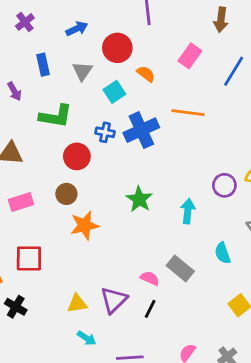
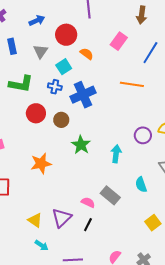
orange line: (188, 113) -> (132, 84), moved
blue cross: (105, 132) -> (55, 87), moved
brown circle: (66, 194) -> (61, 120), moved
yellow triangle: (77, 304) -> (35, 220), turned 42

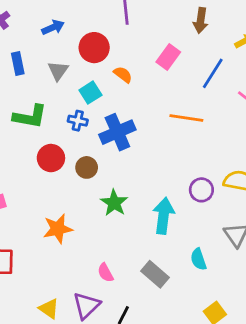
cyan arrow: (116, 154) -> (164, 216), size x1.4
pink semicircle: (88, 202) -> (105, 273), moved, turned -144

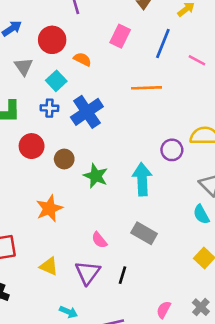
brown circle: (87, 167) -> (64, 159), moved
cyan semicircle: (198, 259) -> (201, 214), moved
yellow triangle: (49, 309) -> (49, 266), moved

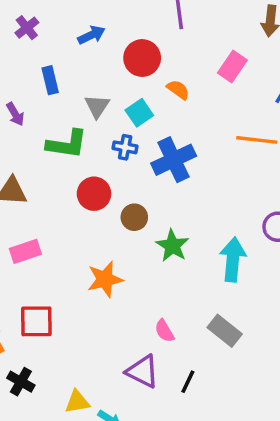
gray triangle: (24, 67) -> (97, 106), moved
yellow triangle: (49, 266) -> (77, 402), moved, turned -42
purple triangle: (88, 273) -> (143, 371), turned -48

